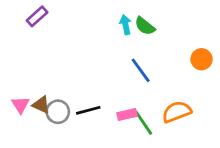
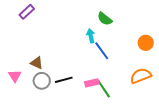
cyan arrow: (126, 25) -> (91, 36), moved
brown triangle: (41, 105) -> (37, 63), moved
orange semicircle: (177, 112) -> (141, 76), moved

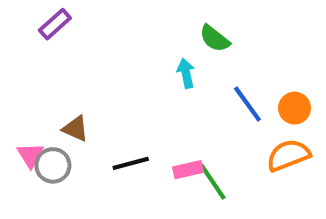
orange circle: (146, 43) -> (294, 108), moved
blue line: (102, 51) -> (247, 104), moved
gray circle: (42, 81) -> (53, 165), moved

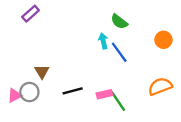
blue line: (247, 104) -> (119, 52), moved
orange circle: (294, 108) -> (163, 40), moved
brown triangle: (75, 129) -> (42, 72), turned 35
pink triangle: (30, 155) -> (15, 95), moved, turned 35

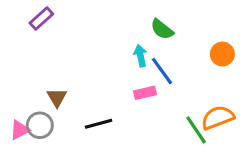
pink rectangle: (104, 94) -> (145, 93), moved
green line: (118, 101) -> (196, 130), moved

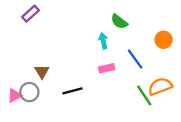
blue line: (162, 71) -> (135, 59), moved

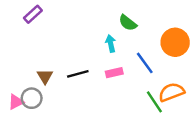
orange circle: (164, 40) -> (175, 42), size x1.5
black line: (73, 91) -> (78, 74), moved

